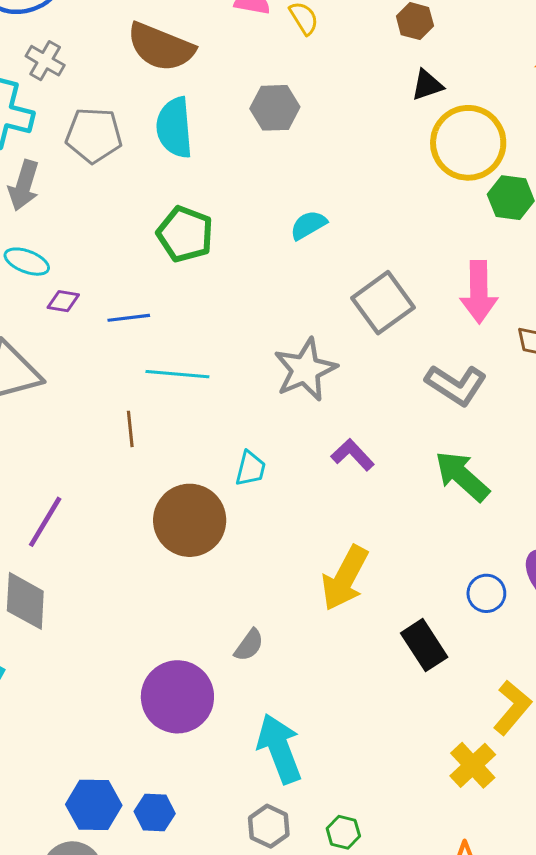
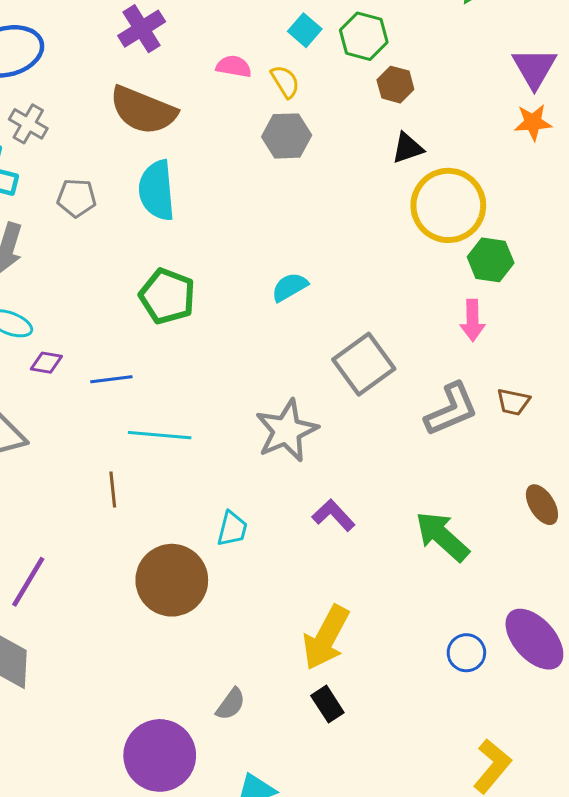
gray hexagon: (275, 108) -> (287, 136), moved
gray pentagon: (94, 135) -> (77, 198), size x0.7
pink arrow: (479, 292) -> (472, 320), moved, size x0.7
gray L-shape: (456, 385) -> (451, 409), moved, turned -56
black rectangle: (424, 645) -> (327, 704), moved, size x0.7

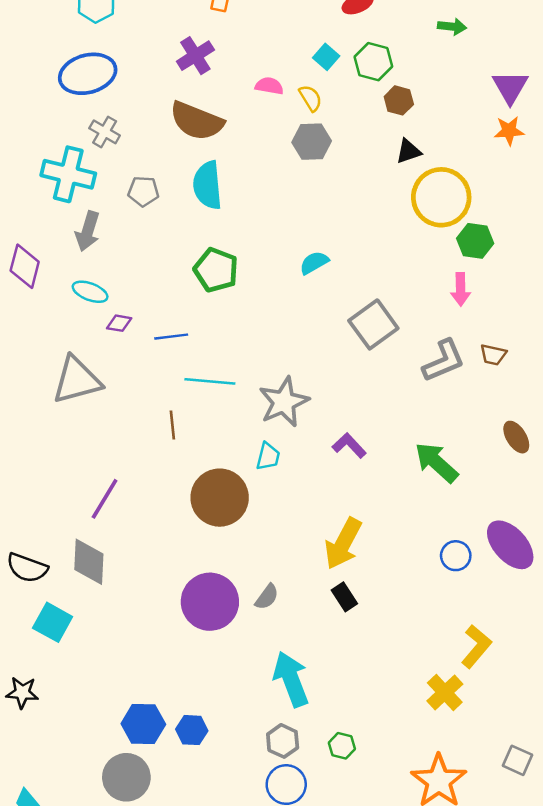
gray star: (287, 431) -> (284, 402), moved
purple circle: (160, 755) -> (210, 602), moved

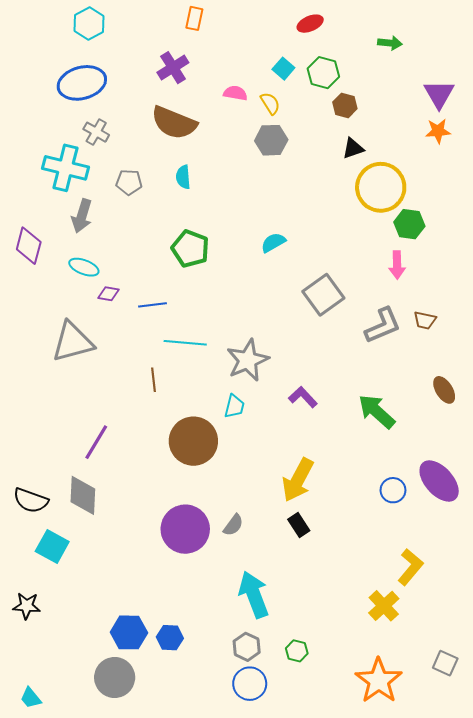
cyan semicircle: (208, 185) -> (183, 177), size x0.6

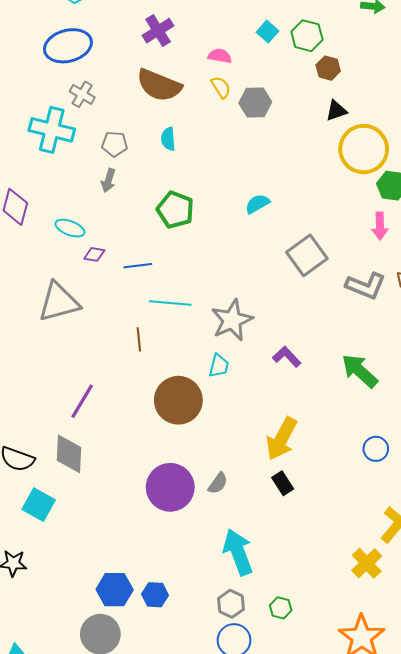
yellow semicircle: (270, 103) -> (221, 87), moved
gray arrow: (82, 216) -> (108, 180), moved, size x0.7
gray L-shape: (383, 325) -> (366, 286), turned 45

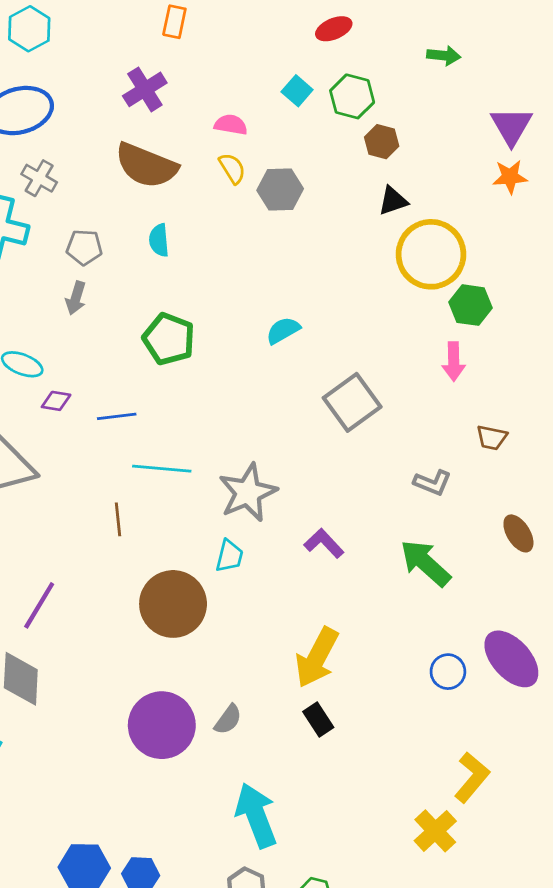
gray L-shape: (366, 286) -> (432, 483), moved, size x0.7

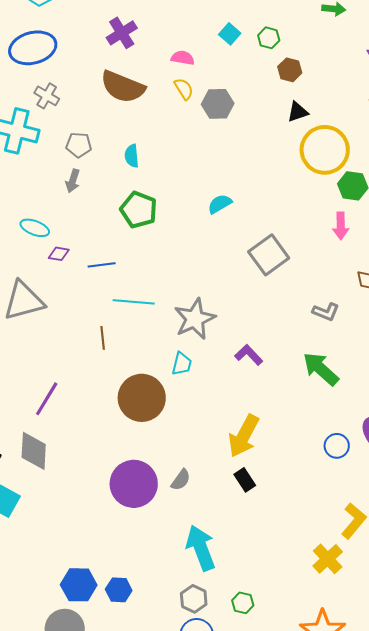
green hexagon: (352, 96) -> (269, 38), size x0.7
cyan semicircle: (159, 240) -> (132, 156), moved

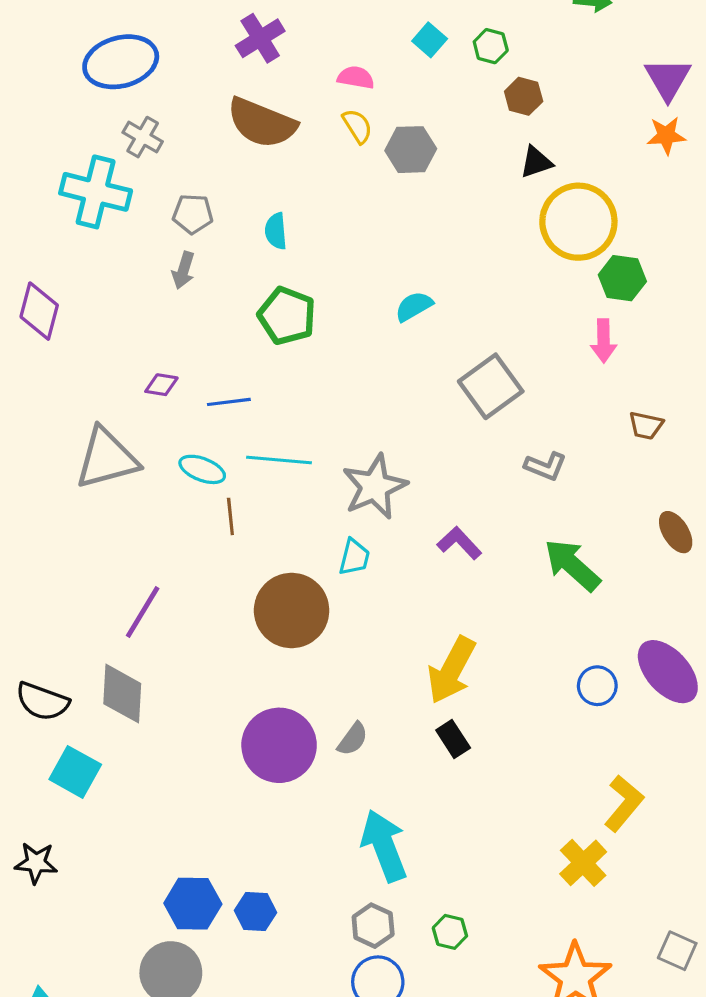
cyan ellipse: (35, 228) -> (202, 469), moved
gray L-shape: (326, 312) -> (546, 466), moved

